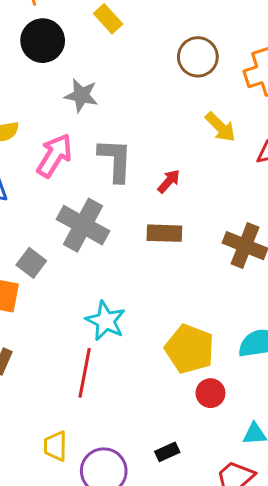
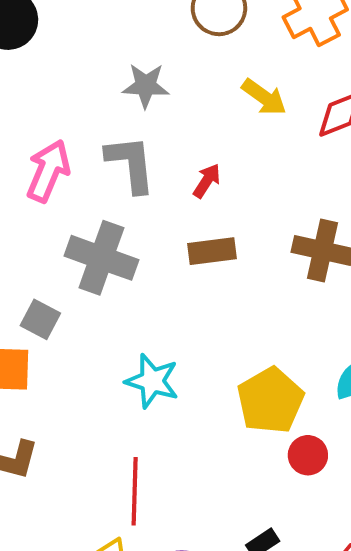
gray star: (81, 95) -> (146, 86), moved
yellow pentagon: (190, 349) -> (270, 401), turned 30
red line: (85, 373) -> (135, 491), moved

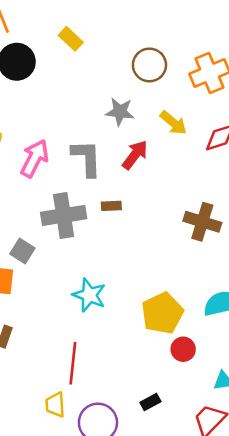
gray star: (146, 86) -> (120, 112), moved
red arrow: (207, 181) -> (135, 155), moved, size x1.4
brown rectangle: (212, 251) -> (111, 206), moved, size x0.7
gray cross: (101, 258) -> (64, 215), turned -33

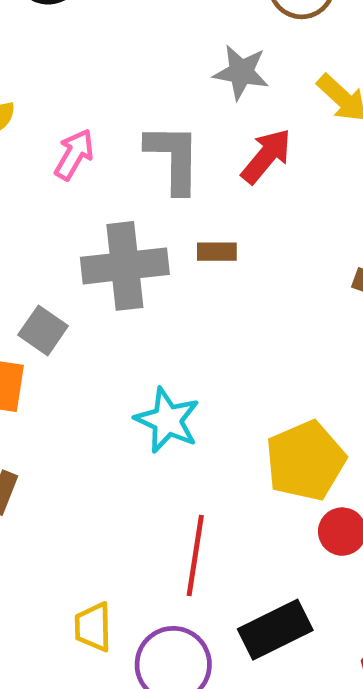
pink arrow: (35, 158) -> (74, 154), size x0.7
red line: (73, 363) -> (195, 556), moved
black rectangle: (150, 402) -> (275, 630), size x1.8

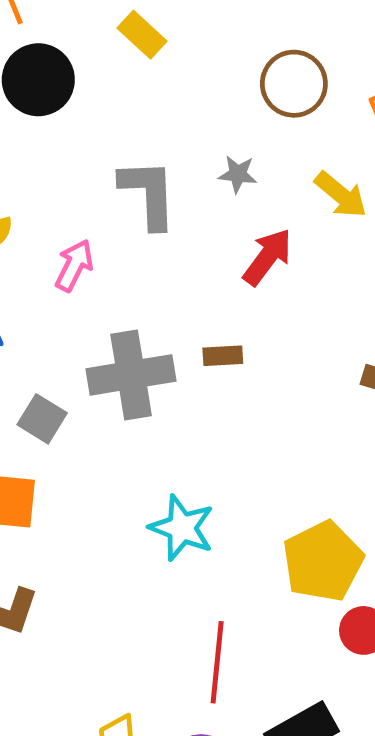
gray star: (241, 72) -> (238, 174), size x0.7
gray L-shape: (174, 158) -> (148, 194), moved
gray square: (43, 330) -> (42, 419), moved

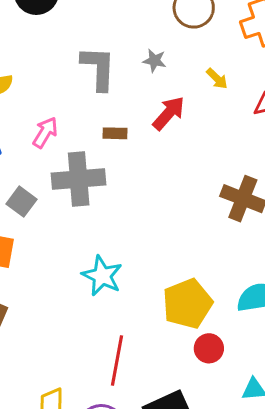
yellow arrow: (341, 195) -> (217, 79), size x0.7
pink arrow: (74, 265) -> (45, 132), moved
brown rectangle: (223, 356) -> (115, 133), moved

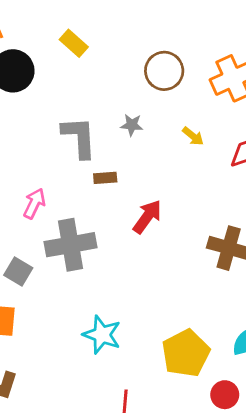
red arrow: (169, 113) -> (147, 217), moved
brown rectangle: (115, 133) -> (105, 178), moved
red circle: (209, 348) -> (225, 395), moved

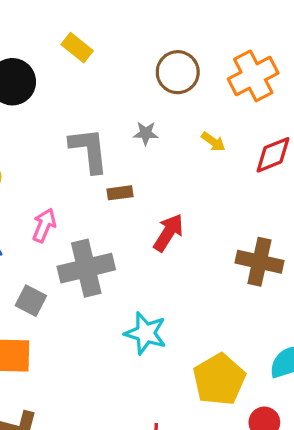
cyan star: (102, 335) -> (146, 333), moved

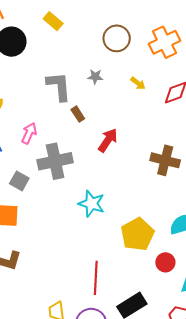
brown rectangle: (120, 193) -> (78, 114), turned 63

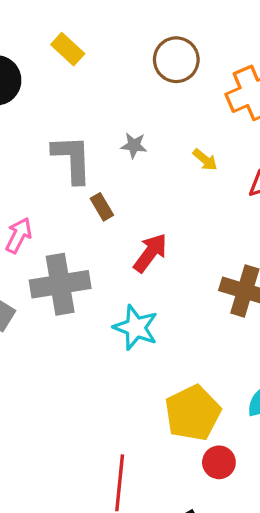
brown circle: (117, 38) -> (176, 60), moved
cyan star: (92, 204) -> (136, 327), moved
red circle: (165, 262) -> (219, 462), moved

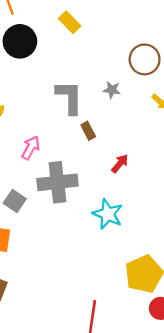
brown circle: (176, 60) -> (145, 59), moved
red arrow: (150, 253) -> (120, 164), size x0.7

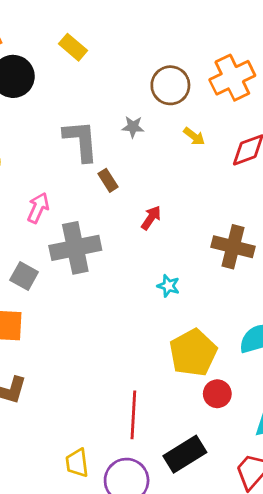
cyan star: (108, 214) -> (168, 286), moved, size x0.6

